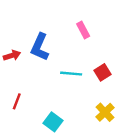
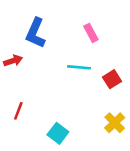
blue L-shape: (40, 47) -> (35, 33), moved
cyan line: (71, 74) -> (79, 67), moved

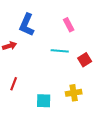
yellow cross: (115, 123) -> (74, 93), moved, turned 35
cyan square: (58, 133) -> (44, 101), turned -35

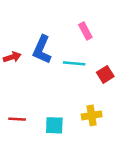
blue L-shape: (27, 25) -> (42, 50), moved
red line: (14, 84) -> (17, 119), moved, turned 72

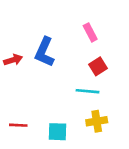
cyan line: (74, 63) -> (88, 91), moved
red square: (105, 74) -> (98, 66), moved

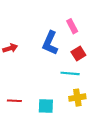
blue L-shape: (44, 52) -> (50, 43), moved

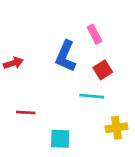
yellow cross: (77, 98) -> (116, 128), moved
red line: (14, 101) -> (26, 113), moved

